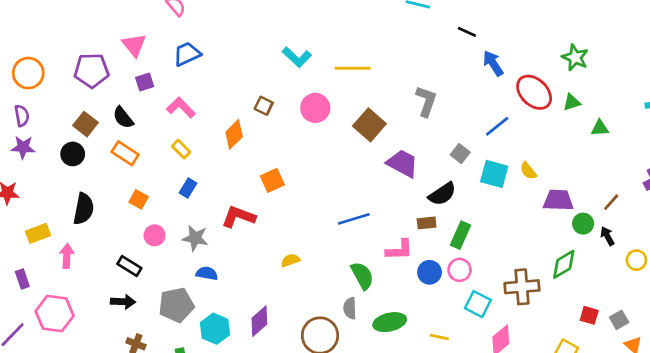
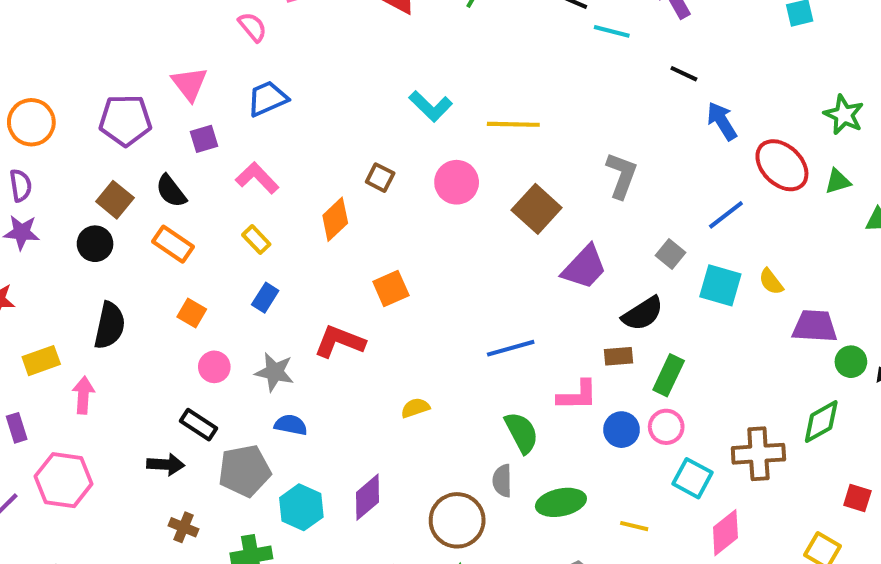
purple trapezoid: (402, 163) -> (584, 267), turned 104
black rectangle: (129, 266) -> (199, 425), moved

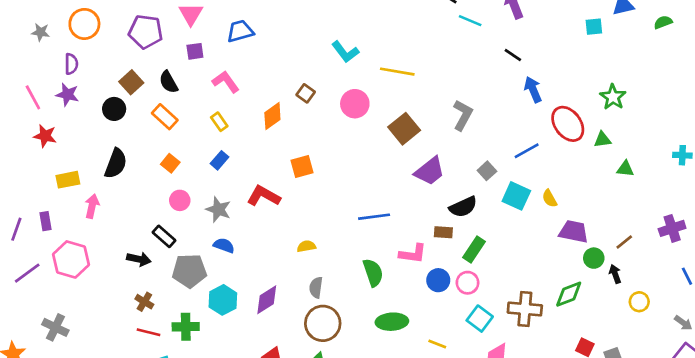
gray semicircle: (502, 481) -> (316, 287), moved

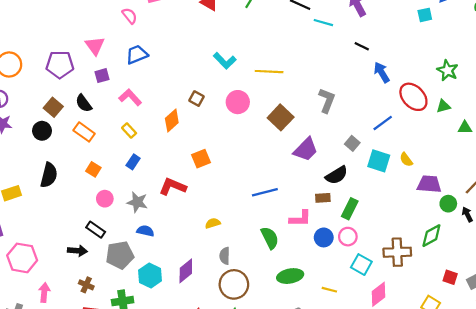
pink arrow: (92, 206) -> (44, 293), moved

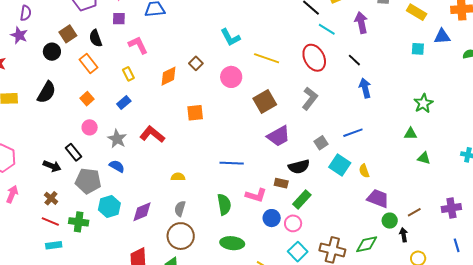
red ellipse: (413, 97) -> (314, 58), moved
orange square: (201, 159) -> (195, 113), moved

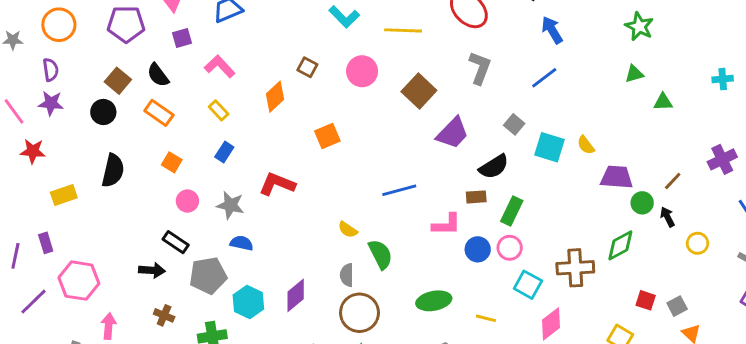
blue line: (353, 133) -> (544, 78), moved
yellow semicircle: (178, 177) -> (348, 230), moved, turned -128
green semicircle: (224, 204) -> (380, 254), moved

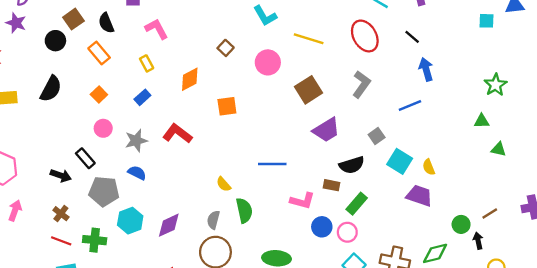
orange diamond: (275, 97) -> (190, 79), moved
purple trapezoid: (617, 177) -> (419, 196), moved
gray star: (230, 205) -> (136, 141), turned 30

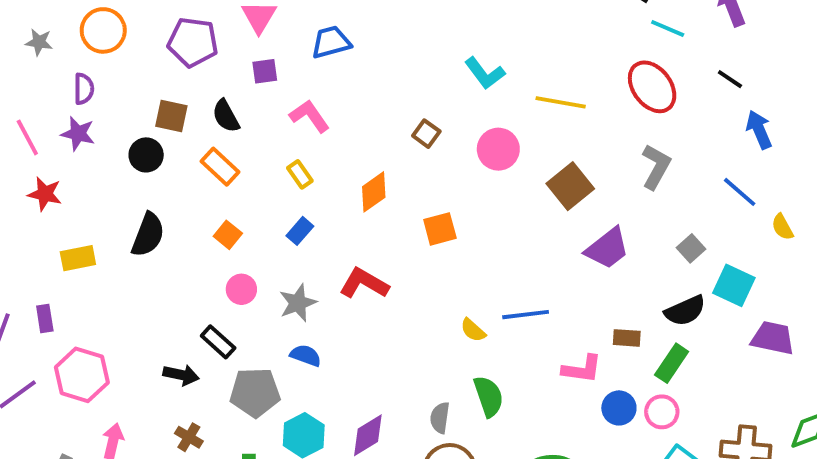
brown square: (73, 19) -> (171, 116), turned -36
blue line: (410, 105) -> (740, 192), turned 70
black semicircle: (352, 165) -> (685, 311), moved
yellow semicircle: (429, 167) -> (782, 227), moved
yellow semicircle: (224, 184) -> (473, 330), moved

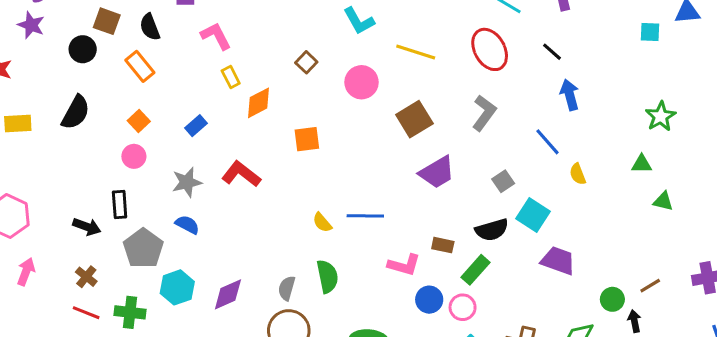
yellow rectangle: (300, 174) -> (231, 77), moved
pink circle: (241, 289) -> (134, 156), moved
black rectangle: (218, 342) -> (120, 205), turned 36
gray pentagon: (255, 392) -> (143, 248), turned 30

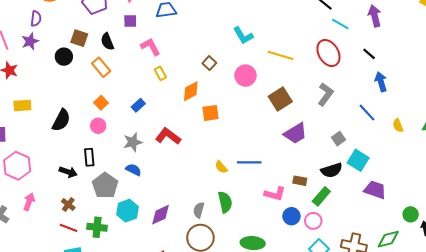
purple star: (31, 25) -> (30, 41), turned 30
orange diamond: (259, 103) -> (191, 91), moved
black semicircle: (76, 112) -> (61, 120), moved
yellow semicircle: (578, 174) -> (398, 125), moved

